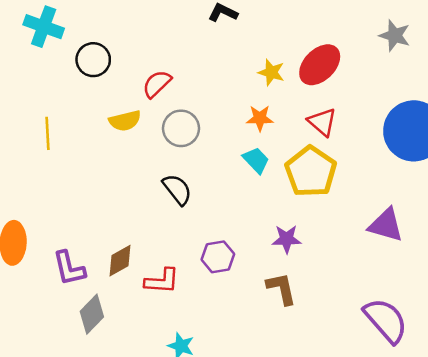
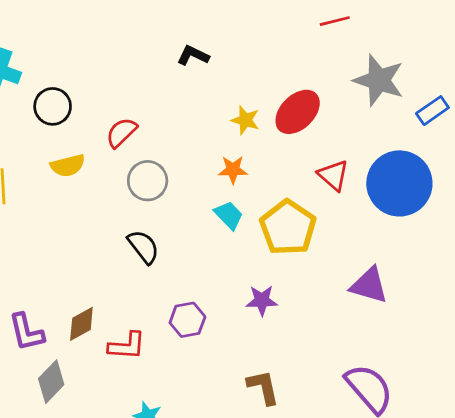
gray star: (395, 35) -> (379, 80), size x1.5
yellow semicircle: (125, 121) -> (68, 166), moved
red triangle: (322, 122) -> (333, 175), moved
brown L-shape: (281, 289) -> (263, 387), moved

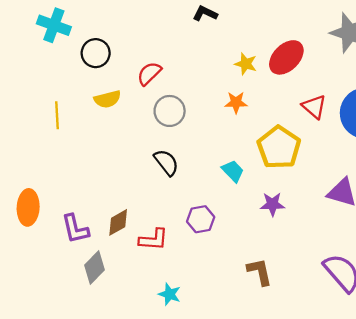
cyan trapezoid: (229, 215) -> (233, 171), moved
purple star: (262, 300) -> (272, 204), moved

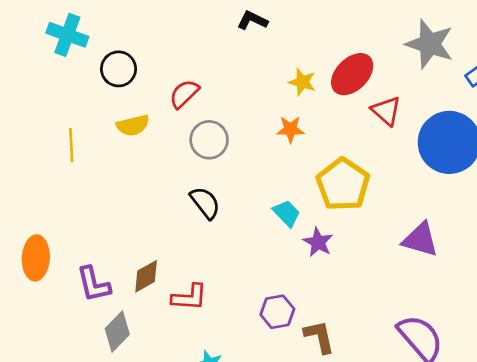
red triangle: (314, 107) -> (386, 111), moved
purple star: (272, 204) -> (318, 242), moved, turned 30
purple hexagon: (201, 219) -> (277, 312), moved

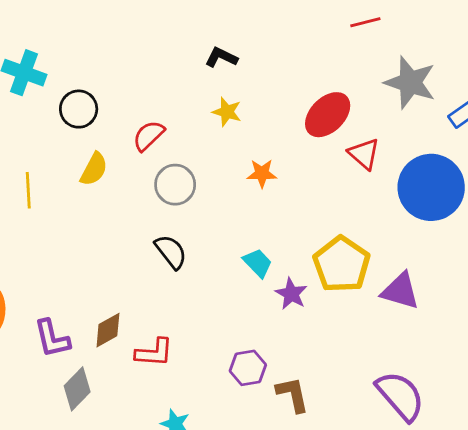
yellow star: (302, 82) -> (227, 112), moved
yellow semicircle: (133, 125) -> (94, 169), turned -48
yellow pentagon: (343, 184) -> (342, 264), moved

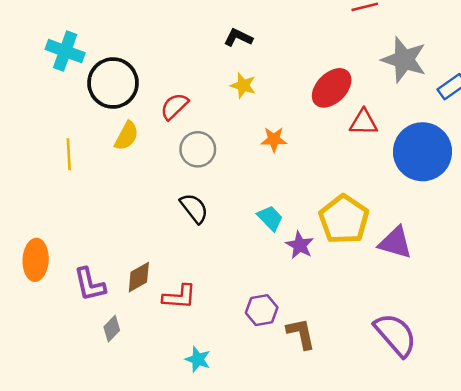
black circle: (79, 109) -> (113, 83), size x1.5
red triangle: (364, 154) -> (364, 122), turned -40
gray diamond: (77, 389) -> (112, 329), size x0.7

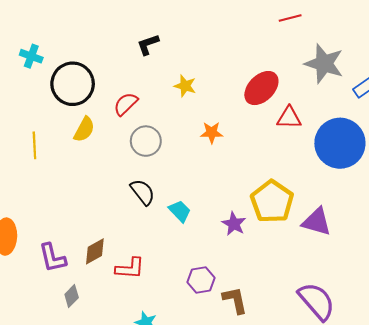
black L-shape: (238, 38) -> (148, 45), moved, turned -45
cyan cross: (65, 51) -> (31, 56), size x0.7
cyan trapezoid: (270, 218) -> (180, 211), moved

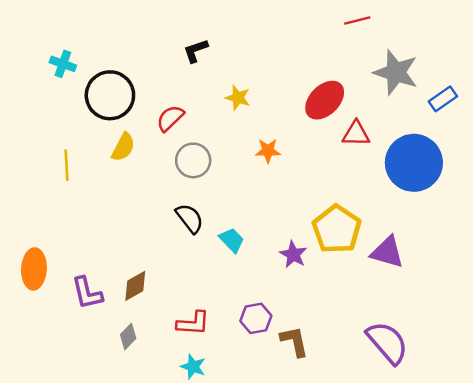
red L-shape: (130, 268) -> (193, 323), moved
gray diamond: (72, 296) -> (128, 336), moved

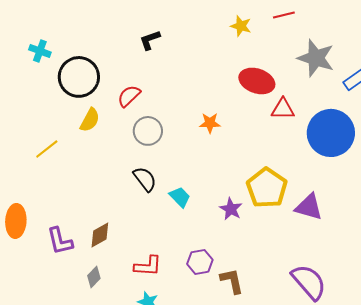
yellow star: (238, 98) -> (241, 26), moved
red ellipse: (325, 100) -> (257, 81), turned 64
yellow line: (67, 165) -> (47, 149), moved, turned 55

